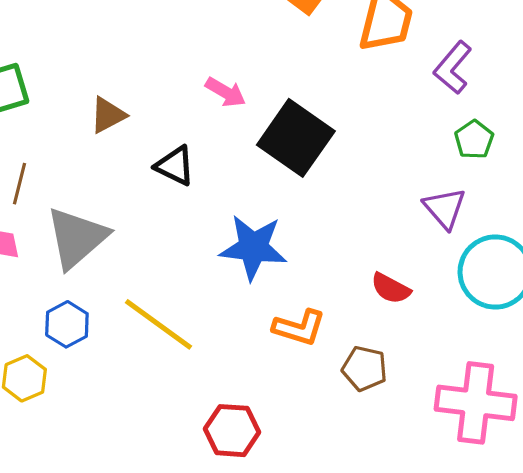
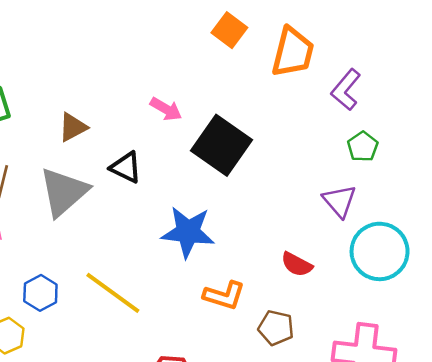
gray triangle: (77, 238) -> (64, 192), moved

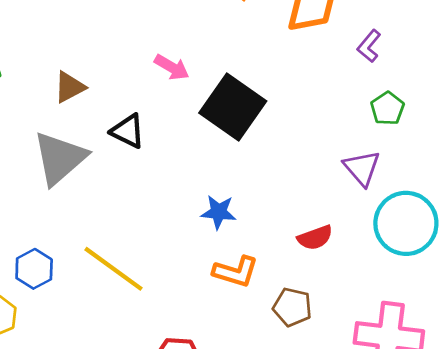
purple L-shape: (346, 90) -> (369, 46), size x0.7
blue star: (188, 232) -> (219, 212), moved, size x0.6
red semicircle: (297, 264) -> (315, 238), turned -48

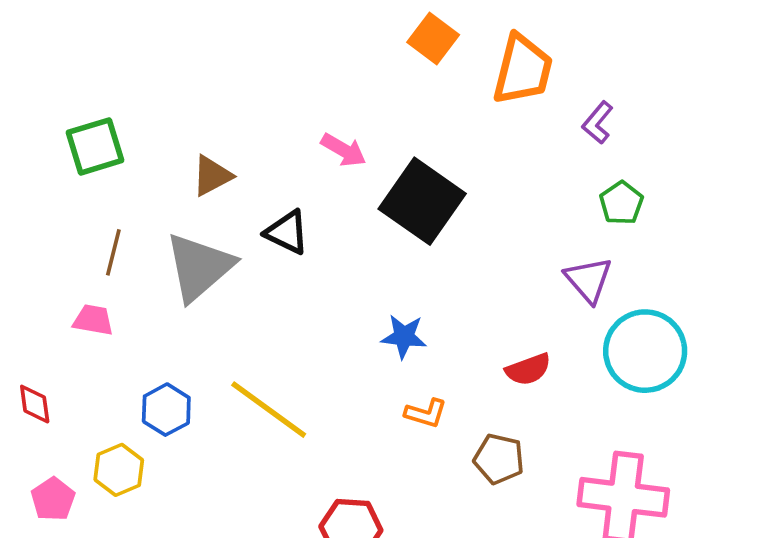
orange L-shape: (236, 272) -> (426, 413), size x0.7

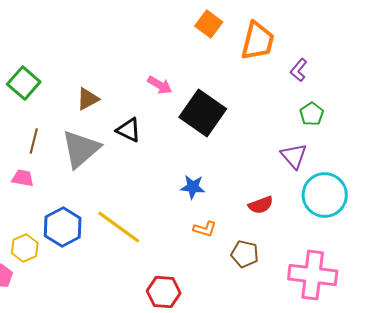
green square: (95, 146) -> (24, 83), turned -32
blue hexagon: (166, 410) -> (63, 227), size x1.4
yellow hexagon: (119, 470) -> (25, 248), moved

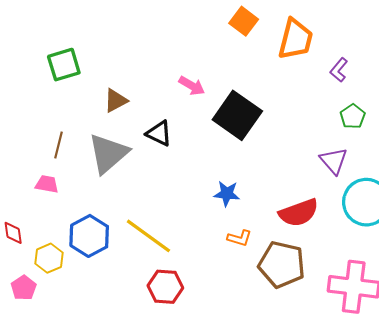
green square: (24, 83) -> (64, 65), moved, turned 32
red semicircle: (261, 205) -> (299, 213), size x1.5
brown pentagon: (245, 254) -> (282, 265), size x1.6
red hexagon: (164, 292) -> (165, 287), moved

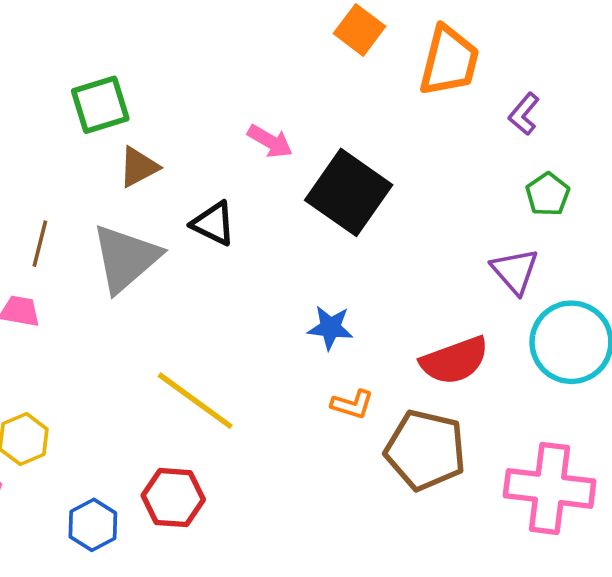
green square: (64, 65) -> (100, 105), moved
blue hexagon: (89, 236) -> (93, 525), moved, size x0.7
red hexagon: (165, 287) -> (173, 498), moved

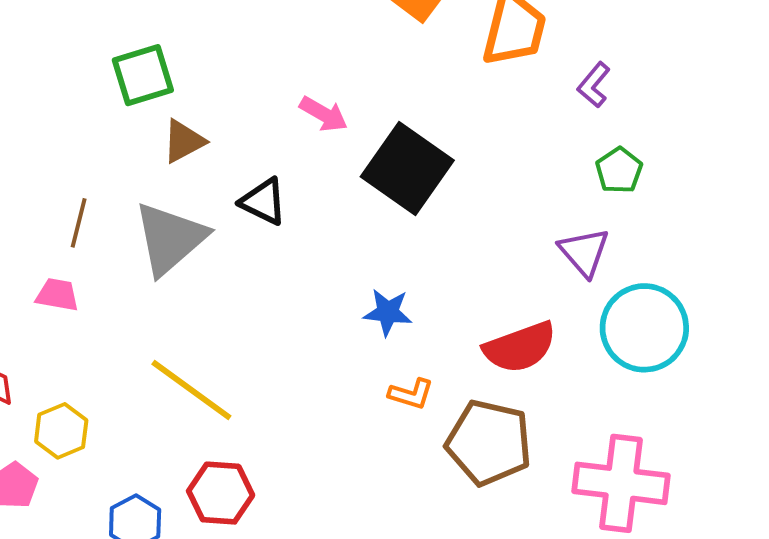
yellow line: (195, 401) -> (191, 390), moved

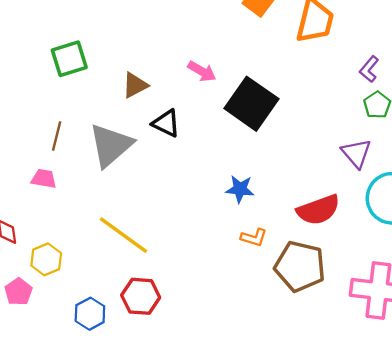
green square: (143, 75) -> (69, 59), moved
purple L-shape: (594, 85) -> (369, 69), moved
brown triangle: (184, 141) -> (135, 85), moved

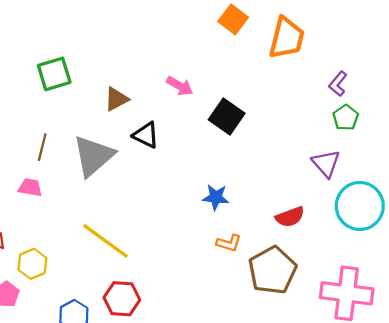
black square: (251, 104) -> (227, 116), size x0.7
red semicircle: (318, 210) -> (290, 217), size x0.7
brown pentagon: (300, 266) -> (272, 270), turned 30

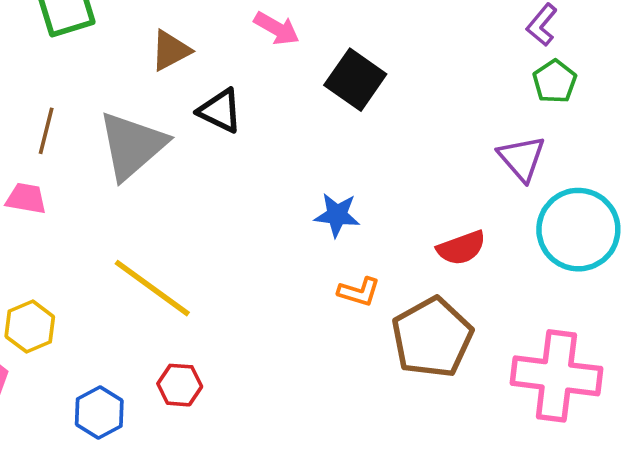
red hexagon: (122, 299) -> (180, 385), size x0.7

